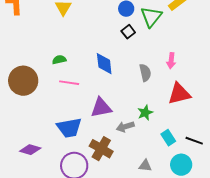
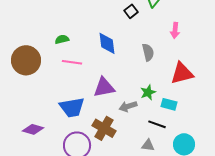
pink arrow: (171, 61) -> (175, 30), moved
cyan rectangle: (168, 138) -> (169, 104), moved, turned -42
black line: (194, 141) -> (157, 124), moved

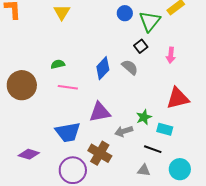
black square: (131, 11) -> (141, 46), moved
blue diamond: (107, 43) -> (103, 68), turned 50
gray semicircle: (148, 52) -> (130, 67), moved, turned -36

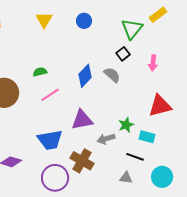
blue circle: (125, 13) -> (84, 21), moved
pink line: (68, 87) -> (50, 95), turned -42

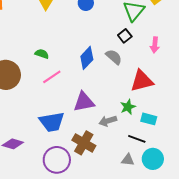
green semicircle: (40, 72) -> (42, 54), turned 32
red triangle: (160, 106) -> (142, 81), moved
cyan circle: (162, 177) -> (153, 159), moved

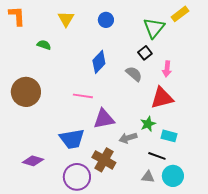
pink arrow: (155, 45) -> (167, 69), moved
green semicircle: (42, 54) -> (44, 45), moved
blue diamond: (87, 58) -> (99, 62), moved
pink line: (52, 77) -> (83, 96), moved, turned 42

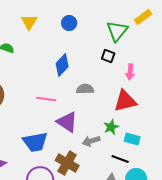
black square: (145, 53) -> (108, 56), turned -32
gray semicircle: (134, 74) -> (85, 89), moved, turned -42
purple triangle: (104, 119) -> (67, 122), turned 45

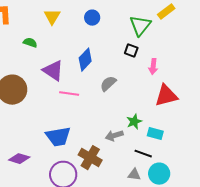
gray semicircle: (85, 89) -> (108, 84), turned -42
red triangle: (125, 101) -> (166, 96), moved
purple triangle: (67, 122) -> (53, 71), moved

